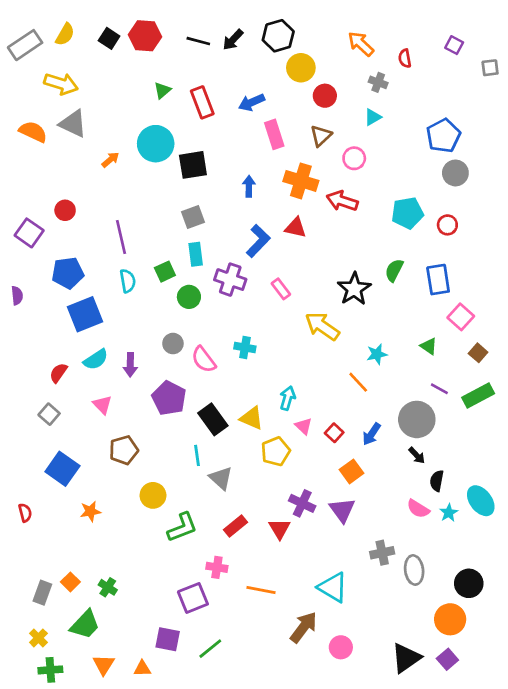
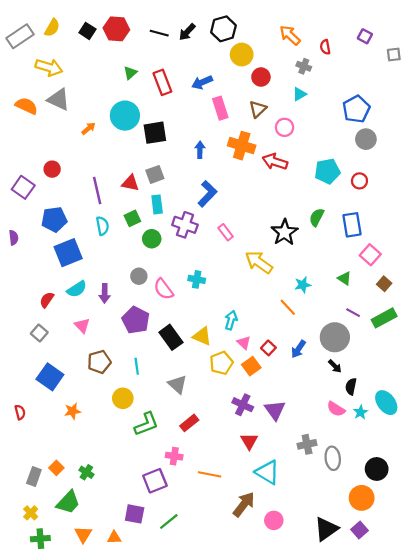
red triangle: (296, 228) -> (130, 183), moved
cyan line: (197, 455) -> (137, 366), moved
orange square: (351, 471) -> (251, 366), moved
red triangle: (280, 529) -> (249, 441), moved

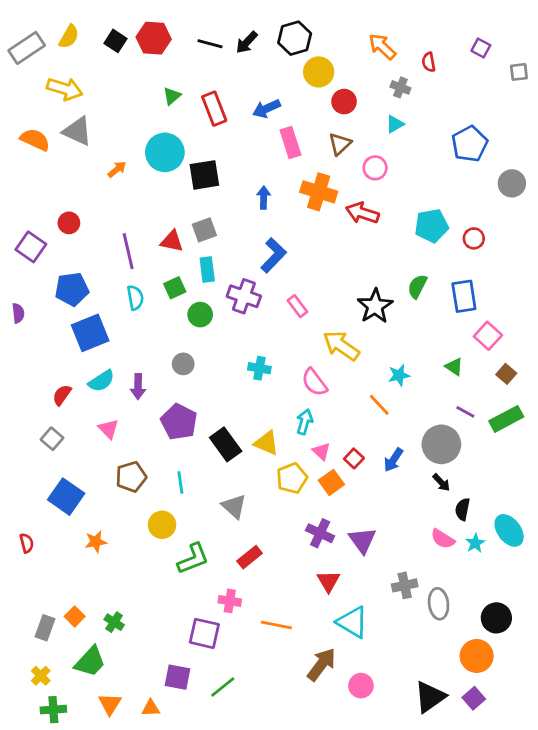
gray circle: (366, 139) -> (512, 183), moved
pink semicircle: (163, 289) -> (314, 382), moved
purple square: (155, 481) -> (204, 633), turned 35

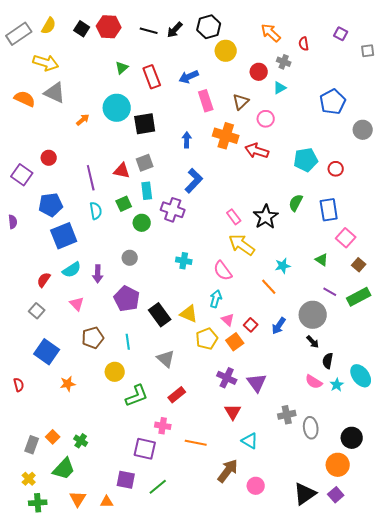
red circle: (344, 102) -> (259, 72), moved
pink rectangle: (297, 306) -> (234, 217), moved
cyan triangle: (352, 622) -> (250, 441), size x0.7

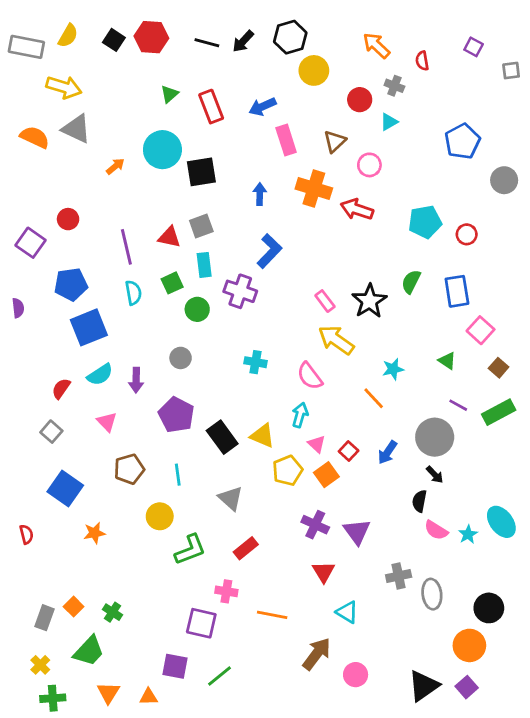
gray rectangle: (19, 34) -> (26, 47), turned 45
black semicircle: (328, 361) -> (419, 501), moved

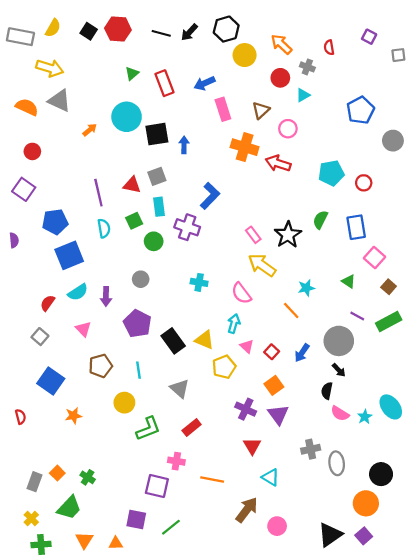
orange arrow: (376, 45) -> (281, 44), moved
blue arrow: (260, 194) -> (184, 145), moved
red circle: (68, 219) -> (32, 151), moved
orange square: (326, 475) -> (274, 385), moved

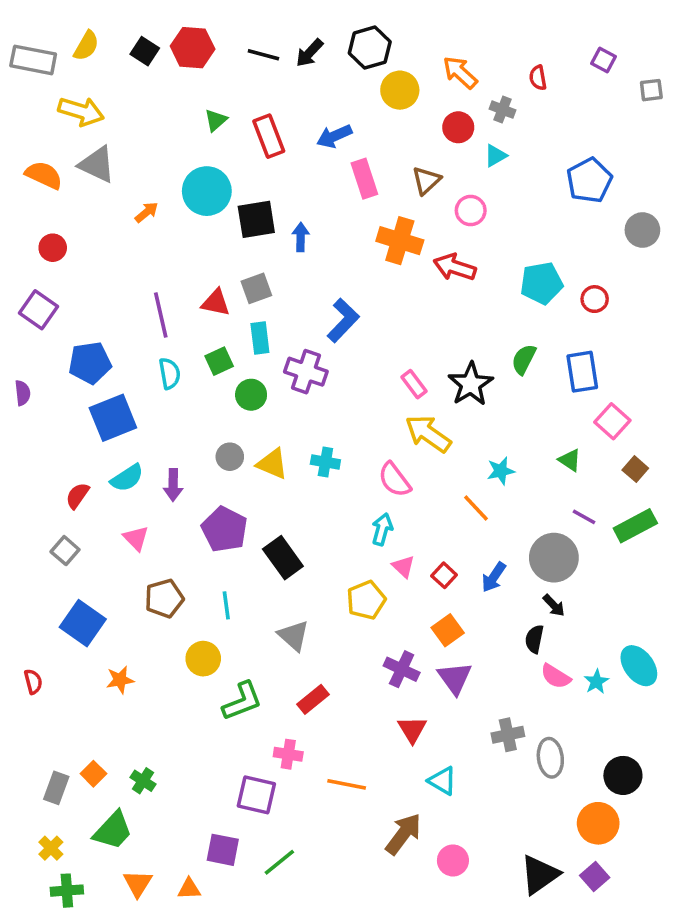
yellow triangle: (205, 340) -> (272, 464), moved

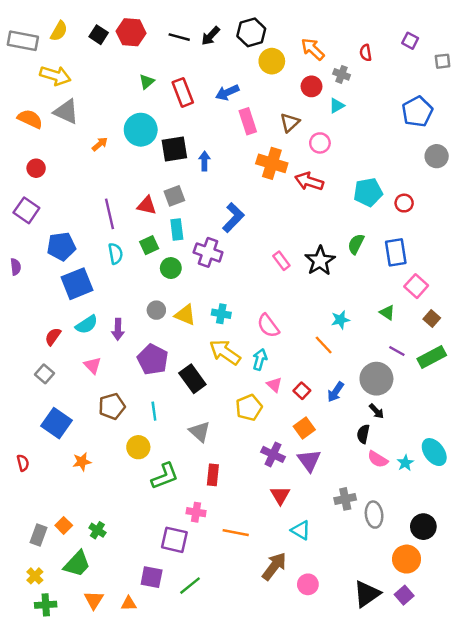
blue pentagon: (589, 180) -> (417, 112), moved
yellow arrow: (428, 434) -> (225, 352), moved
red rectangle: (313, 699) -> (213, 475), turned -45

